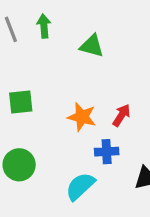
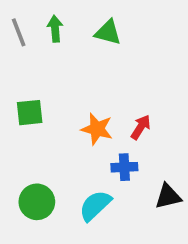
green triangle: (92, 46) -> (108, 32), moved
green circle: (19, 165) -> (37, 202), moved

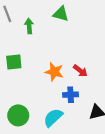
green arrow: (55, 29) -> (29, 26), moved
red arrow: (141, 127) -> (80, 71), turned 96

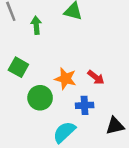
green square: (14, 62) -> (18, 67), turned 35
green circle: (18, 115) -> (40, 98), moved

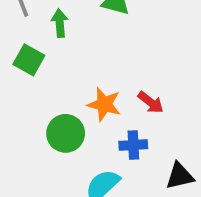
green square: (18, 67) -> (29, 60), moved

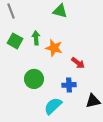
green arrow: (60, 23) -> (36, 38), moved
orange star: (104, 104) -> (54, 48), moved

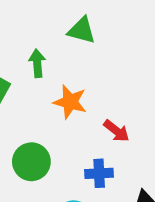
green arrow: (36, 38) -> (37, 63), moved

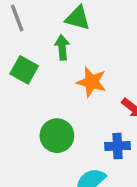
green triangle: (82, 30) -> (78, 18), moved

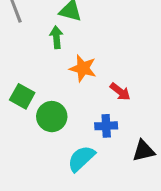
green square: (24, 70) -> (22, 96), moved

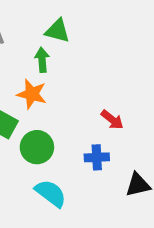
orange star: (83, 68) -> (32, 94), moved
cyan semicircle: (81, 159) -> (51, 193), moved, turned 80

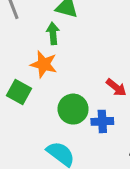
green circle: (37, 147) -> (73, 109), moved

